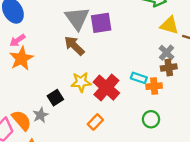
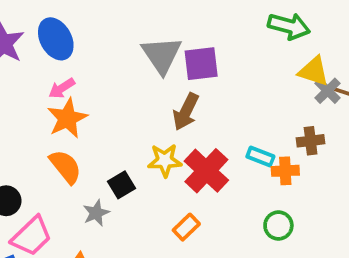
brown arrow: (74, 46) -> (186, 112), moved, turned -110
gray cross: (166, 53) -> (328, 91), moved
orange semicircle: (21, 120) -> (65, 167), moved

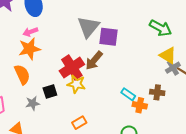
red cross: (206, 171) -> (72, 68), moved

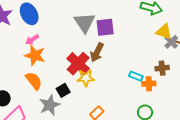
orange star: (29, 49) -> (35, 55), turned -30
gray star: (33, 103) -> (50, 105), size x1.5

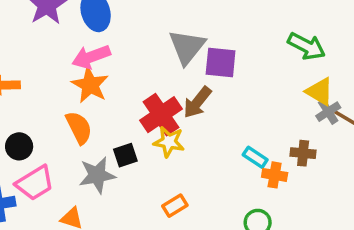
pink arrow: (32, 40) -> (91, 57), size x1.5

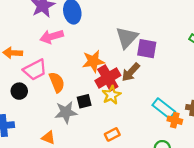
pink arrow: (91, 57) -> (52, 37), moved
orange star: (90, 85) -> (93, 61), moved, turned 30
yellow star: (169, 142) -> (111, 95), turned 30
cyan rectangle: (255, 157) -> (164, 108), size x1.5
pink trapezoid: (35, 183) -> (35, 70), moved

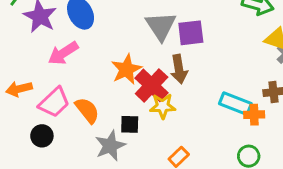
brown arrow: (131, 72) -> (179, 69), turned -36
yellow star: (111, 95) -> (163, 106), turned -30
black square: (84, 101) -> (130, 124), turned 32

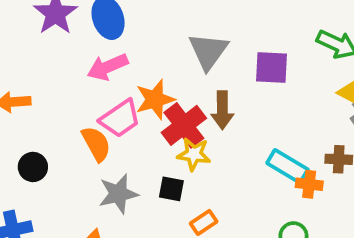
purple square: (191, 33) -> (272, 67), moved
pink arrow: (63, 53) -> (108, 67), moved
pink trapezoid: (54, 102) -> (120, 118), moved
black square: (130, 124) -> (171, 189), moved

